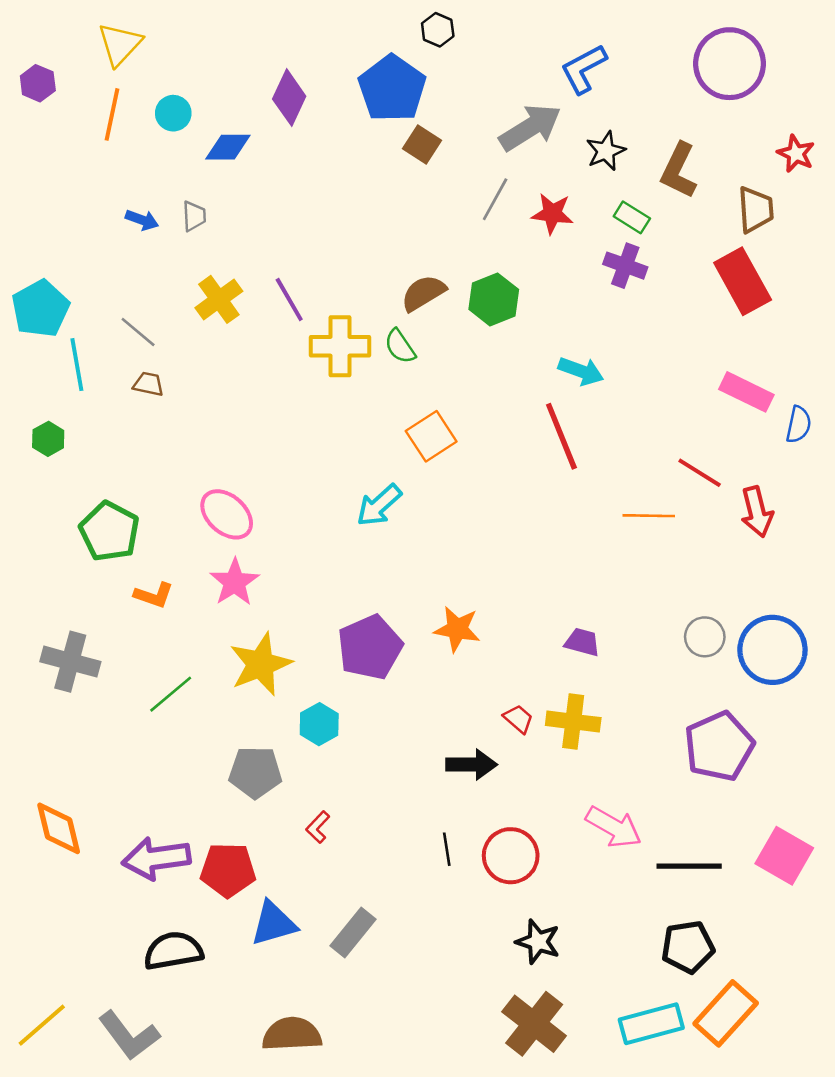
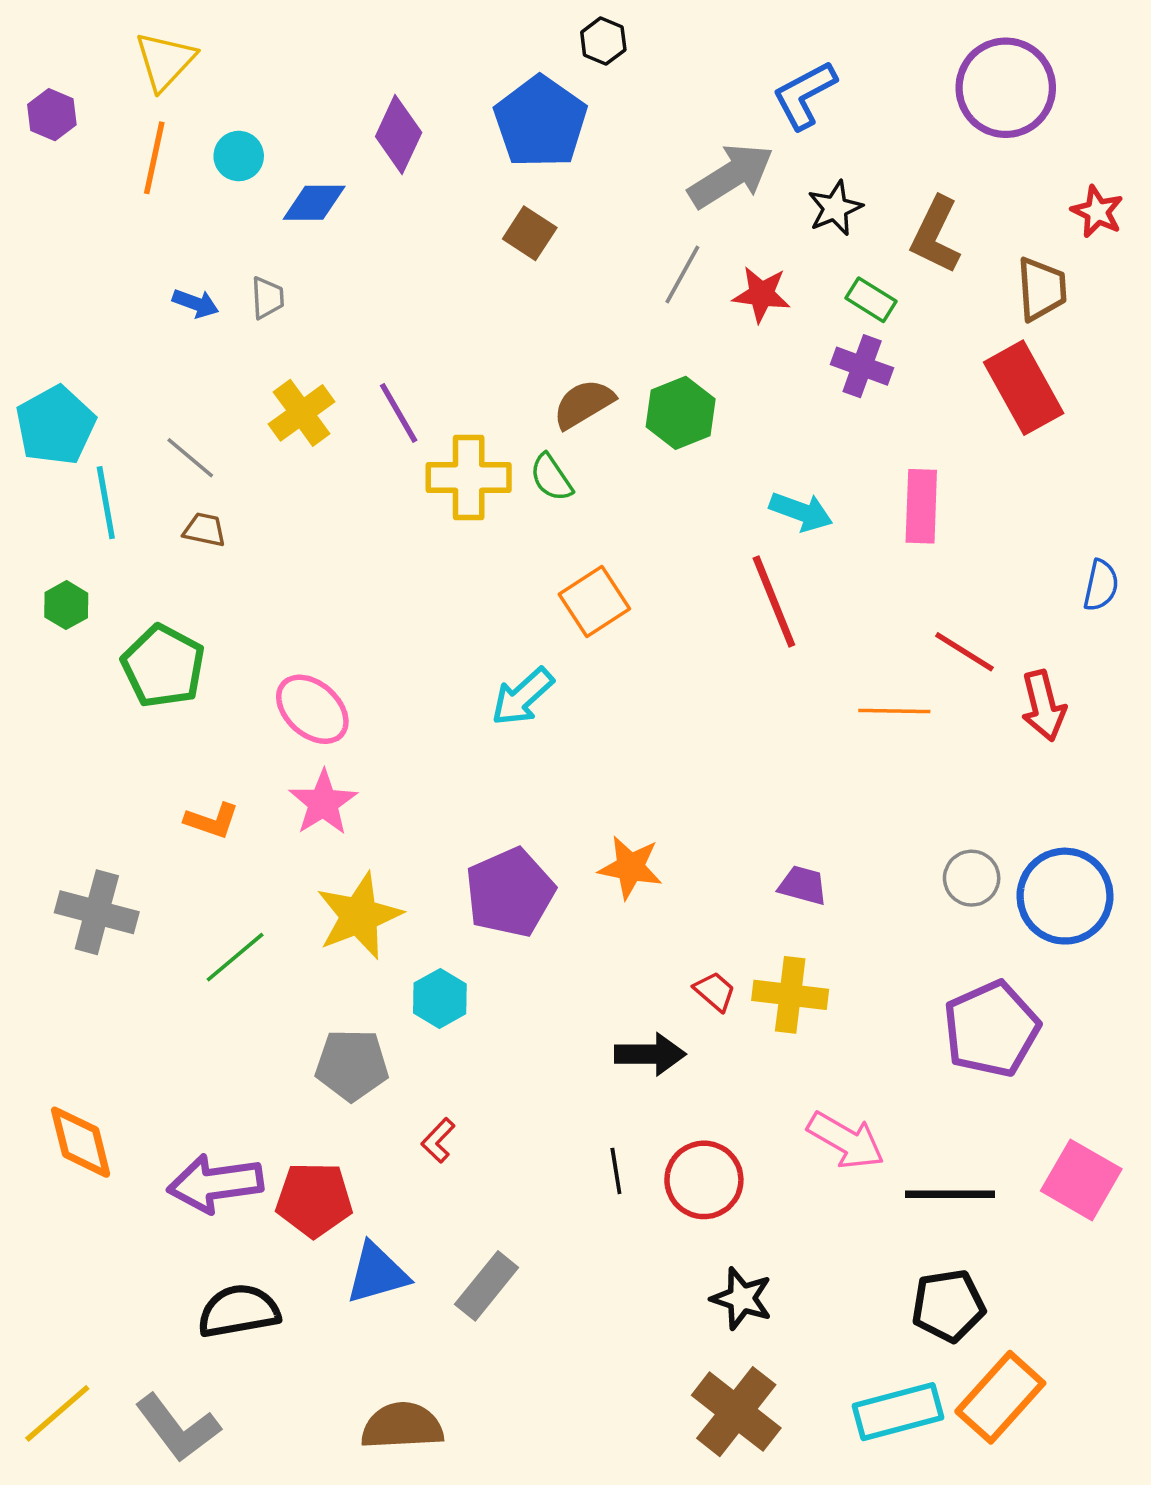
brown square: (422, 144) -> (530, 233), moved
pink rectangle: (746, 392) -> (921, 506), moved, turned 66
green pentagon: (109, 531) -> (163, 666), moved

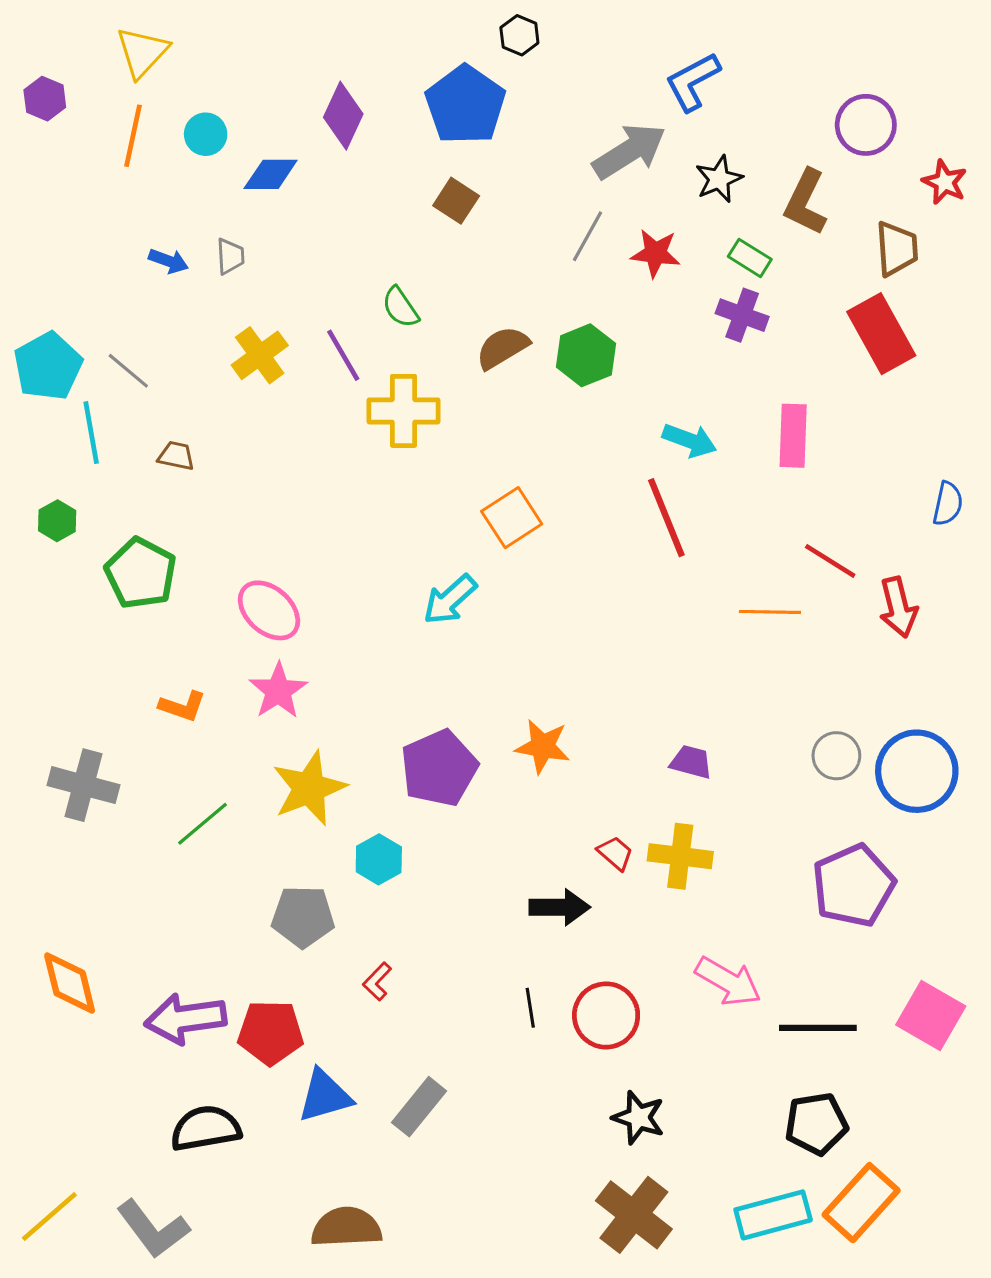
purple circle: (1006, 88) -> (866, 125), moved, size x0.7
gray line: (190, 458) -> (128, 371), moved
green semicircle: (551, 478) -> (400, 307), moved

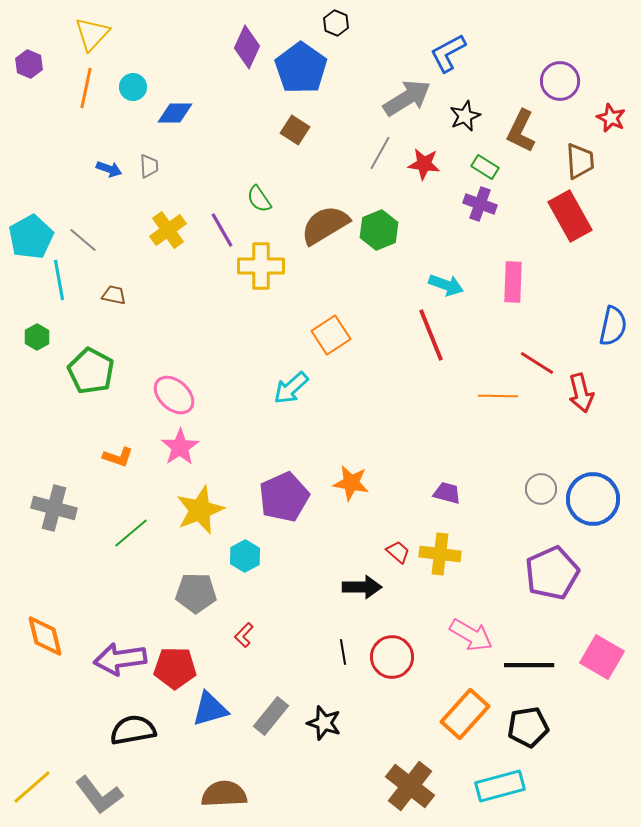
purple diamond: (343, 116) -> (247, 47), moved
brown semicircle: (502, 348) -> (325, 225), size x1.4
blue semicircle: (948, 504) -> (613, 326), size x1.4
black star: (639, 1118) -> (324, 723), moved
orange rectangle: (861, 1203) -> (465, 714), moved

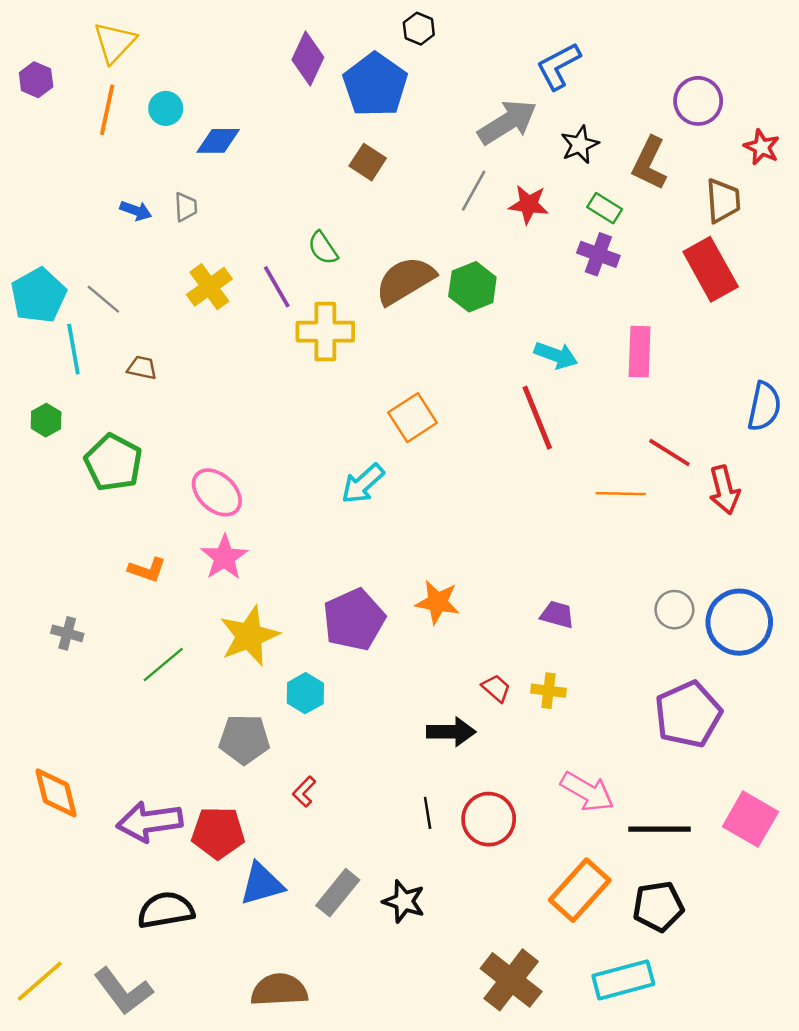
gray cross: (54, 508) -> (67, 633), size x0.6
yellow cross: (440, 554) -> (548, 691), size x0.7

